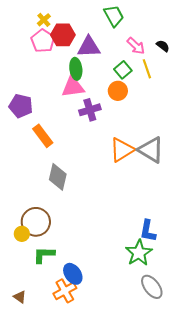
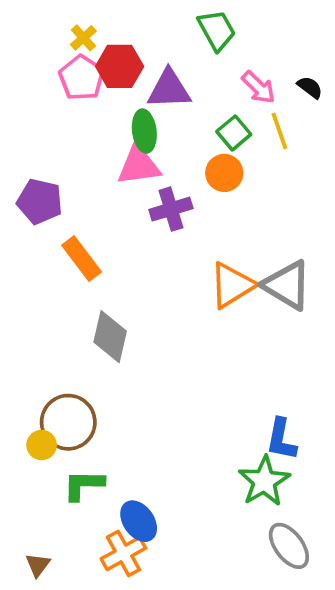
brown triangle: (20, 297) -> (38, 565), turned 32

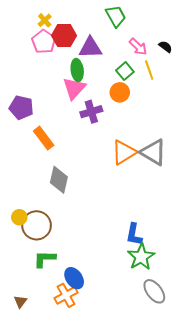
pink triangle: (139, 165) -> (74, 88), turned -40
blue L-shape: (281, 439) -> (134, 234), moved
yellow circle: (42, 445) -> (19, 217), moved

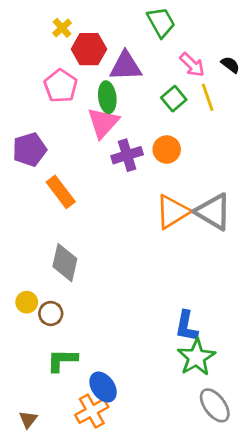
pink pentagon: (44, 42) -> (61, 86), moved
orange circle: (120, 92) -> (167, 150), moved
purple pentagon: (21, 108) -> (30, 150), turned -30
gray diamond: (59, 180) -> (65, 263), moved
brown circle: (37, 225) -> (51, 313), size x0.6

